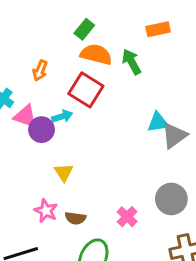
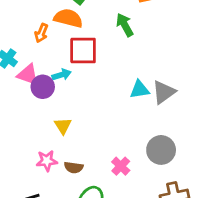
orange semicircle: (96, 54) -> (68, 18), moved
red square: (86, 90) -> (83, 50), turned -32
cyan triangle: (158, 122) -> (140, 89), moved
pink star: (46, 211) -> (47, 161), turned -30

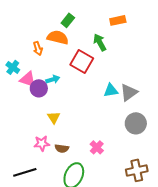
orange arrow: (41, 33) -> (38, 48), turned -40
red square: (83, 50) -> (82, 61), moved, turned 30
gray circle: (161, 150) -> (136, 123), moved

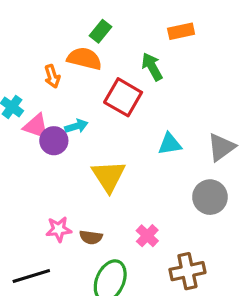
gray triangle: (129, 92) -> (221, 147), moved
yellow triangle: (54, 117) -> (109, 176), moved, size x1.6
brown cross: (137, 170) -> (187, 271), moved

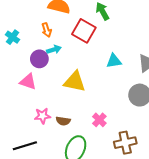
orange arrow: (52, 76) -> (47, 30), moved
pink triangle: (36, 126) -> (28, 82), moved
yellow triangle: (109, 176) -> (75, 82), turned -45

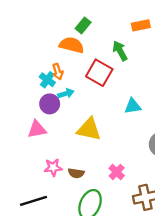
cyan cross: (12, 37) -> (47, 80), moved
pink triangle: (28, 82) -> (37, 129), turned -30

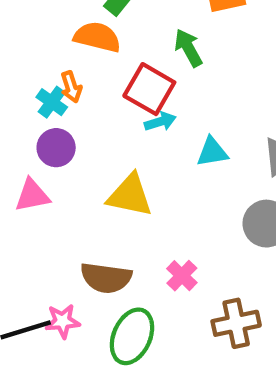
cyan arrow: (66, 94) -> (160, 122), moved
pink star: (53, 167) -> (63, 321), moved
brown semicircle: (76, 173) -> (106, 278), size x1.6

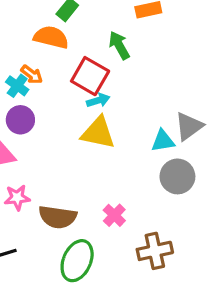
orange arrow: (71, 87) -> (32, 74), turned -35
cyan triangle: (212, 152) -> (163, 141), moved
yellow triangle: (130, 195) -> (98, 133), moved
pink star: (63, 321) -> (17, 198), moved

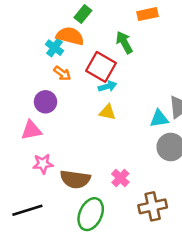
orange arrow: (32, 74) -> (62, 73), moved
cyan cross: (17, 86) -> (55, 48), moved
yellow triangle: (98, 133) -> (107, 112), size x0.6

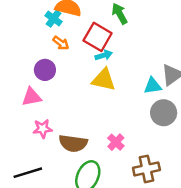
yellow triangle: (107, 112) -> (104, 80), size x1.5

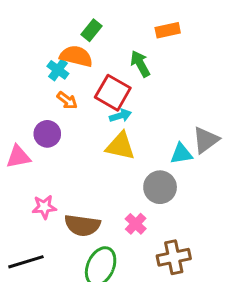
pink triangle: (32, 97) -> (18, 157), moved
gray circle: (164, 113) -> (160, 187), moved

